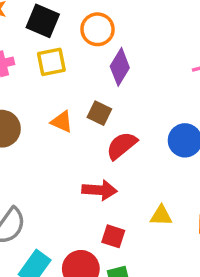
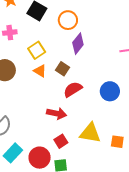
yellow square: (51, 62) -> (37, 50), moved, turned -30
yellow triangle: (161, 216) -> (90, 133), size x1.6
red square: (113, 236) -> (61, 141), turned 32

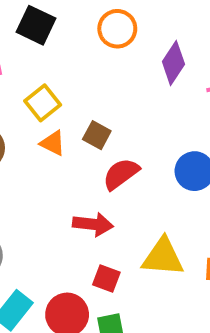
orange circle: (68, 20) -> (117, 29), moved
purple diamond: (78, 44) -> (173, 63), moved
red square: (61, 141) -> (106, 278), turned -32

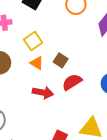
red arrow: (93, 224) -> (43, 93), moved

